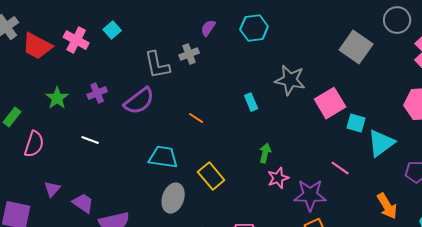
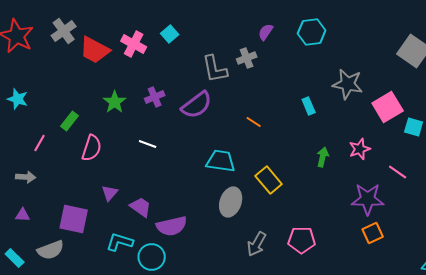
pink star: (278, 178) -> (360, 149), moved

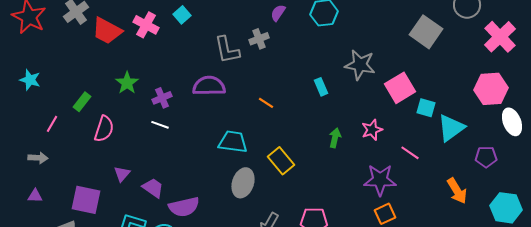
purple cross: (155, 97) -> (162, 98), moved
purple semicircle: (197, 105) -> (209, 86), turned -144

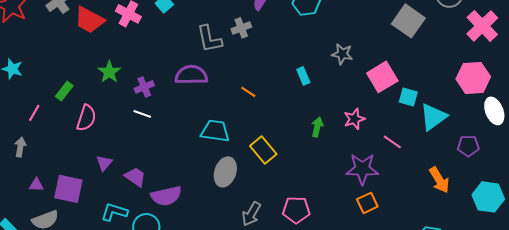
gray star: (360, 65) -> (342, 54), size x0.7
gray arrow: (38, 158) -> (20, 147), turned -84
purple triangle: (35, 196) -> (36, 185), moved

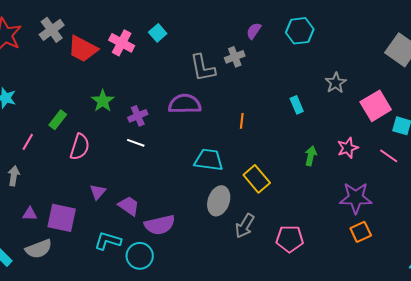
gray star: (342, 54) -> (336, 83), turned 30
orange line: (248, 92) -> (242, 121), turned 63
pink line: (392, 142) -> (389, 156), moved
gray arrow: (251, 214) -> (245, 226), moved

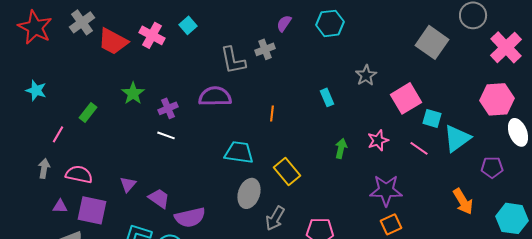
pink semicircle: (80, 147) -> (79, 174), moved, turned -96

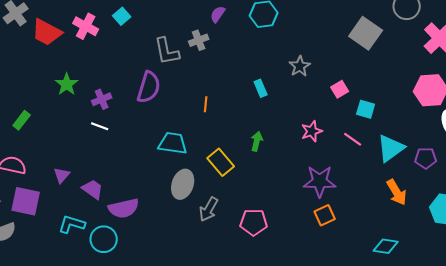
purple semicircle: (215, 96) -> (149, 87), turned 108
pink square: (406, 98) -> (340, 89), size x0.6
green rectangle: (88, 112) -> (22, 120), moved
cyan triangle: (457, 138) -> (391, 148), moved
green arrow: (341, 148) -> (257, 141), moved

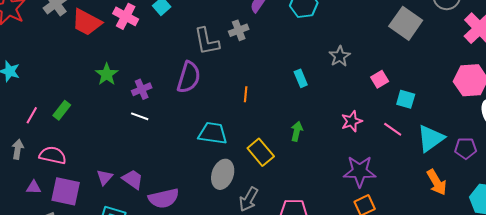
purple triangle: (62, 175) -> (105, 177), moved

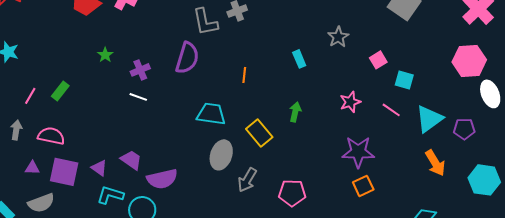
green star: (107, 74) -> (105, 55), size x0.7
purple triangle: (105, 177) -> (99, 168), moved, turned -36

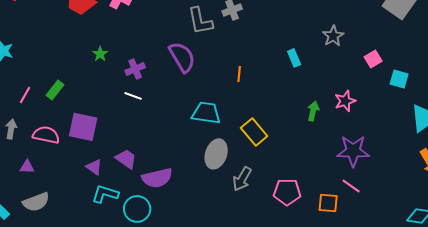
purple semicircle: (187, 58) -> (182, 57), turned -48
pink line: (391, 110) -> (351, 186), moved
green arrow: (295, 112) -> (313, 111), moved
purple square: (64, 172) -> (83, 127), moved
orange square: (363, 186) -> (328, 203), moved, turned 30

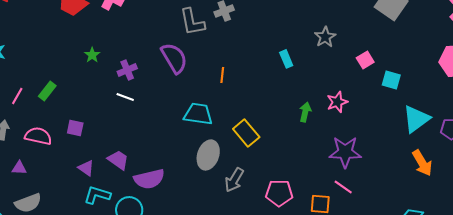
orange line: (239, 74) -> (222, 75), moved
purple square: (83, 127) -> (75, 128), size x0.6

